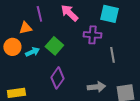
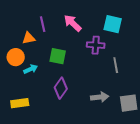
green square: (54, 46) -> (58, 56), turned -30
cyan arrow: (32, 52) -> (31, 69), moved

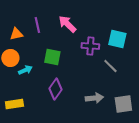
cyan square: (113, 24) -> (117, 39), moved
orange triangle: (29, 38) -> (16, 34), moved
gray line: (116, 65) -> (110, 66), turned -35

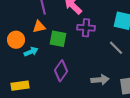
orange triangle: (16, 34) -> (39, 27), moved
purple cross: (90, 46) -> (86, 28), moved

